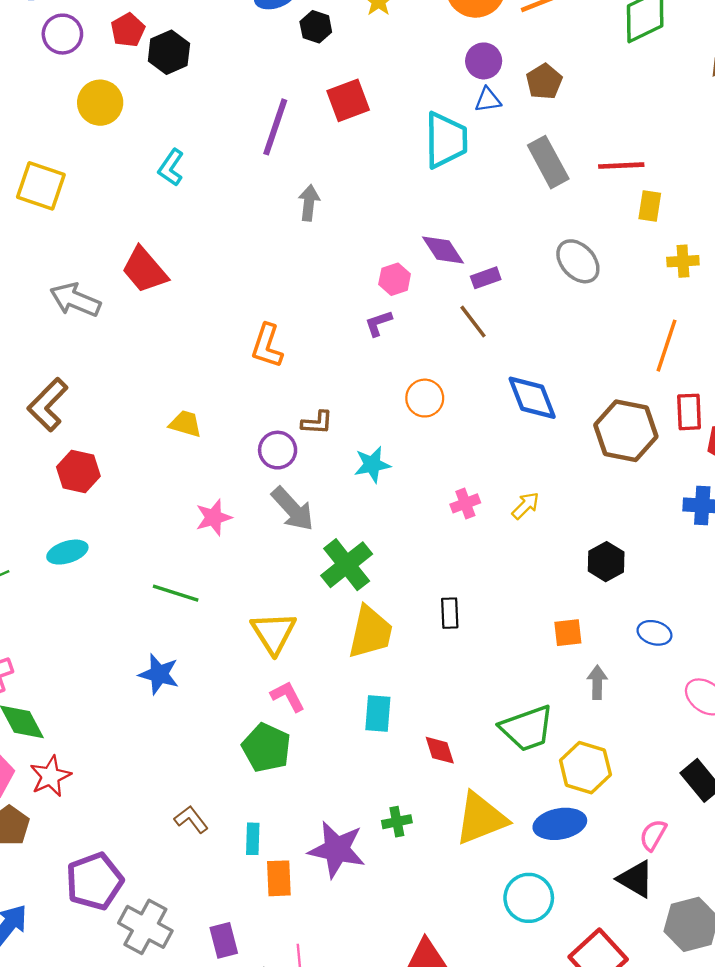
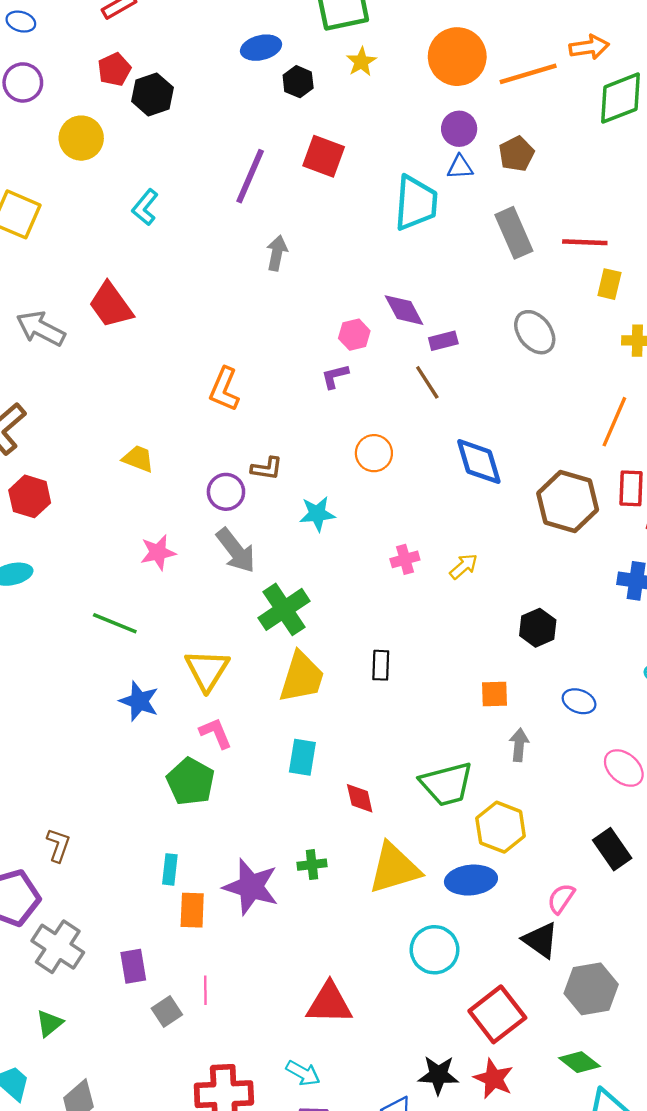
purple circle: (62, 34) -> (23, 82), moved
red square: (348, 100) -> (324, 156), turned 36
blue star: (159, 674) -> (139, 701), moved
brown L-shape: (191, 819) -> (58, 845), moved, turned 52

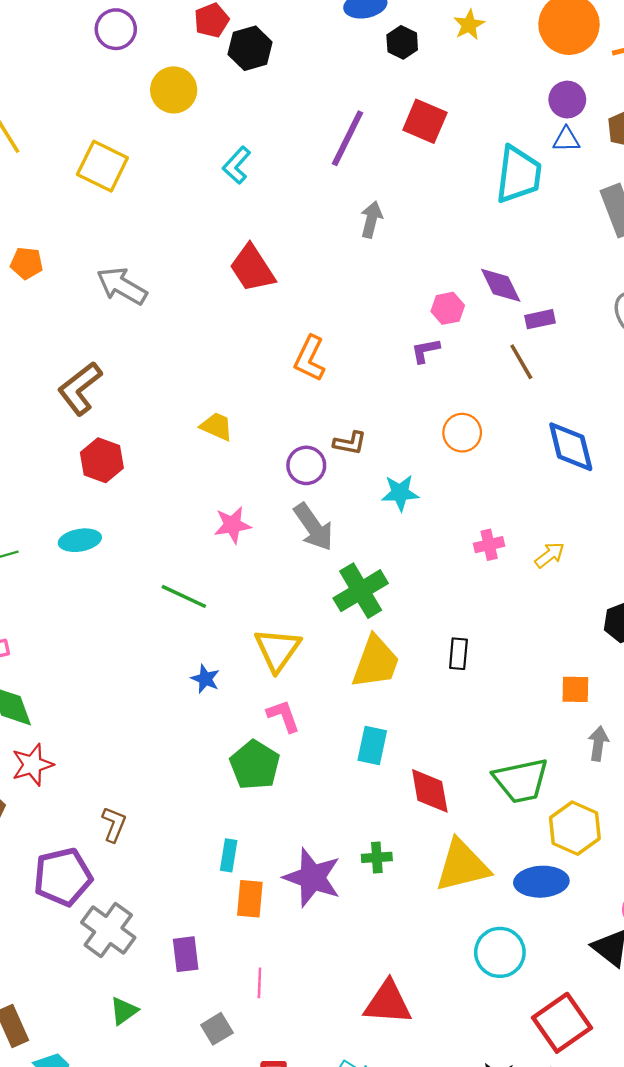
red trapezoid: (111, 305) -> (252, 268), moved
blue star: (139, 701) -> (205, 679), size x0.7
red diamond: (360, 798) -> (430, 791), size x1.4
gray square: (167, 1012) -> (217, 1029), moved
green triangle: (49, 1023) -> (124, 1011), moved

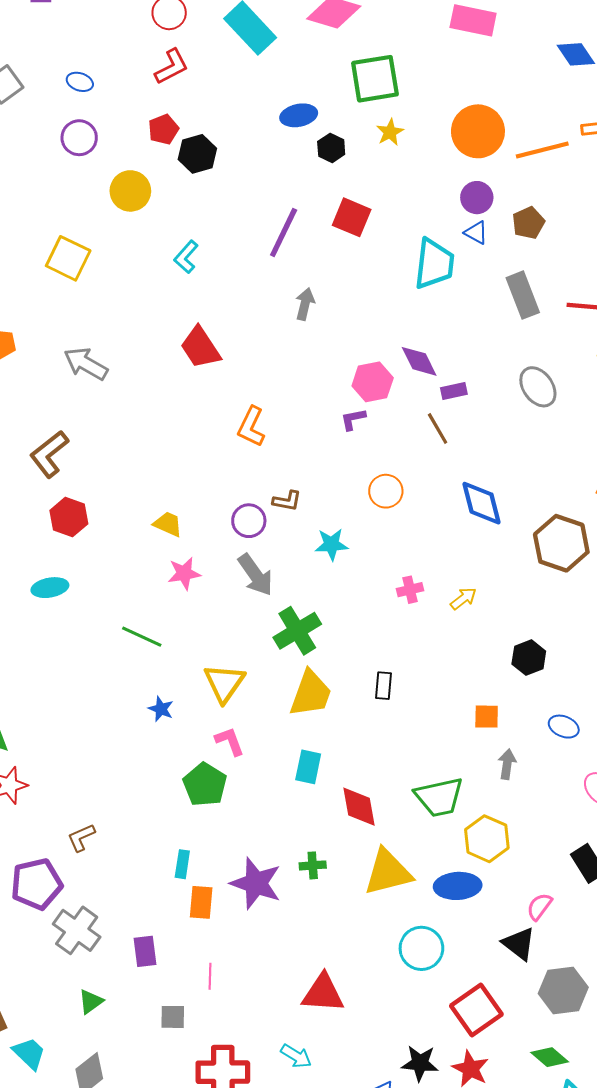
blue triangle: (566, 139) -> (476, 233), turned 30
pink hexagon: (448, 308) -> (373, 382), size x1.4
yellow trapezoid: (217, 426) -> (168, 524), moved
brown L-shape: (114, 824) -> (81, 838), turned -136
gray square: (217, 1029) -> (173, 1017), turned 32

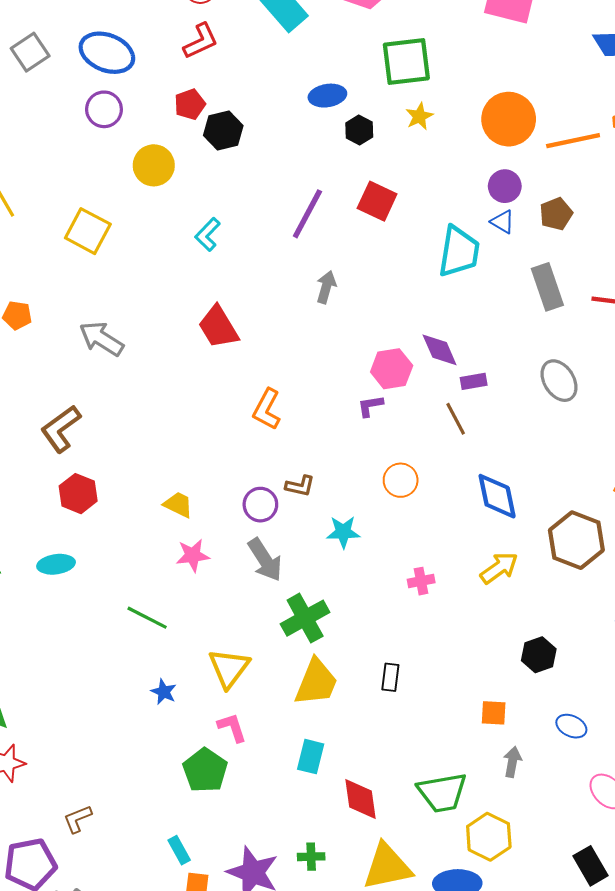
blue ellipse: (80, 82) -> (107, 53), size x2.0
yellow arrow: (463, 598) -> (499, 568), moved, size x1.4
cyan rectangle: (182, 864) -> (179, 850), turned -40

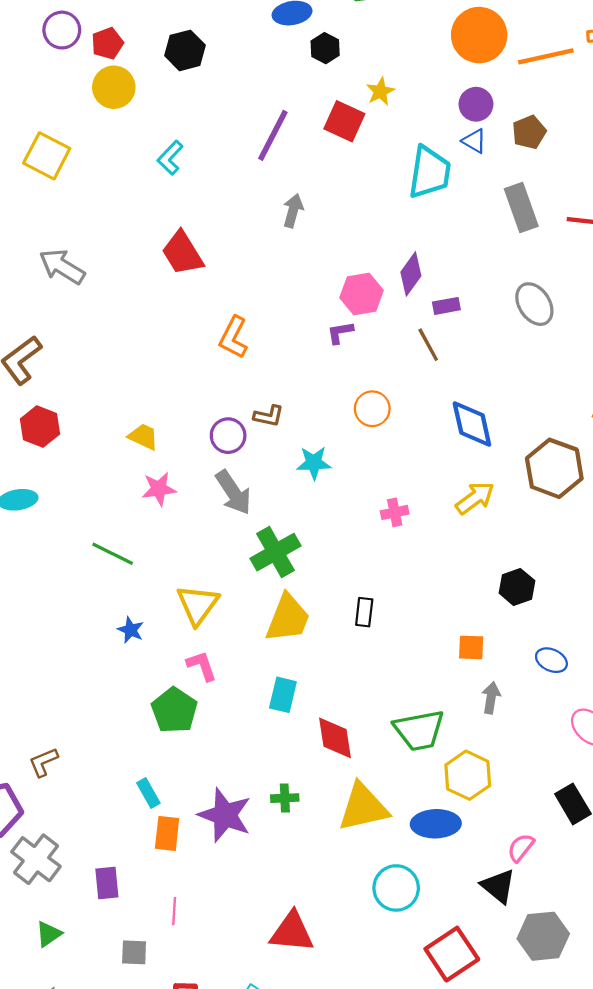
red pentagon: (190, 104) -> (107, 43), moved
yellow star: (419, 116) -> (380, 91), moved
purple diamond: (440, 350) -> (411, 274), turned 60

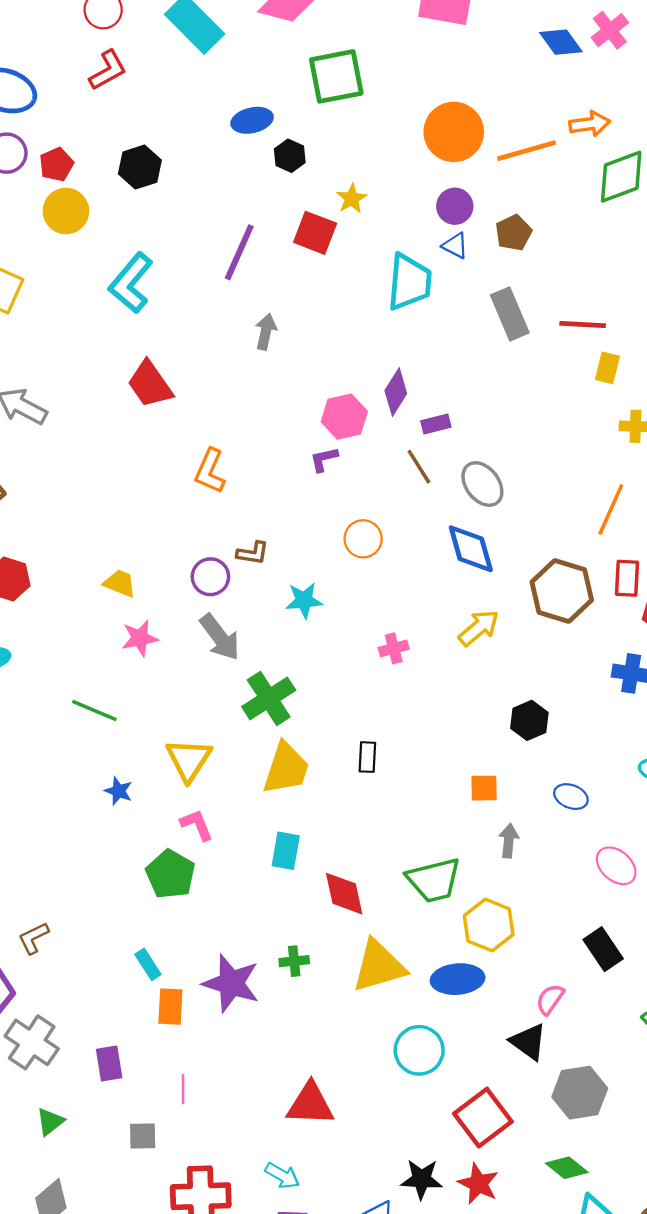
cyan L-shape: (170, 158) -> (131, 283), size x1.6
gray ellipse: (534, 304) -> (482, 484), moved

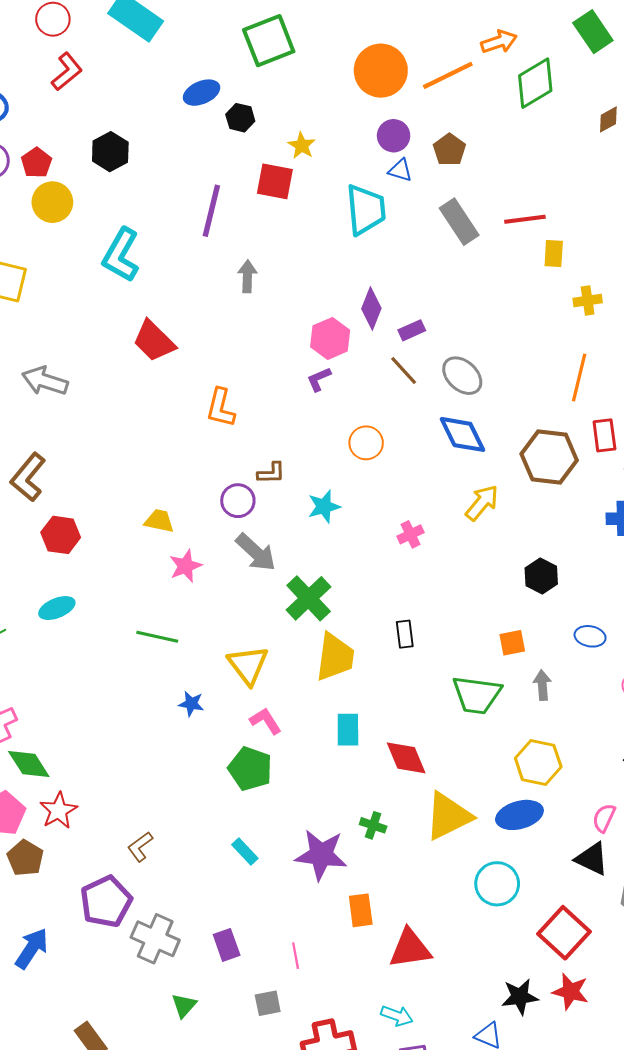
green trapezoid: (434, 880) -> (477, 695), moved, turned 32
green cross: (294, 961) -> (373, 825), turned 35
orange rectangle: (170, 1007) -> (361, 910), moved

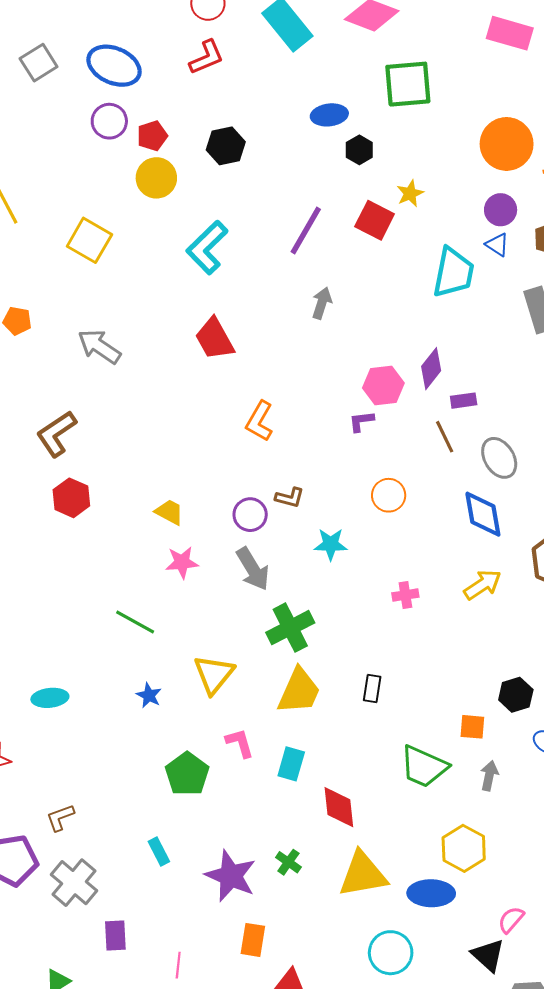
black hexagon: (541, 576) -> (516, 695), moved
cyan ellipse: (57, 608) -> (50, 698), moved
pink L-shape: (266, 721) -> (240, 743), moved
gray cross: (155, 939) -> (74, 883), moved

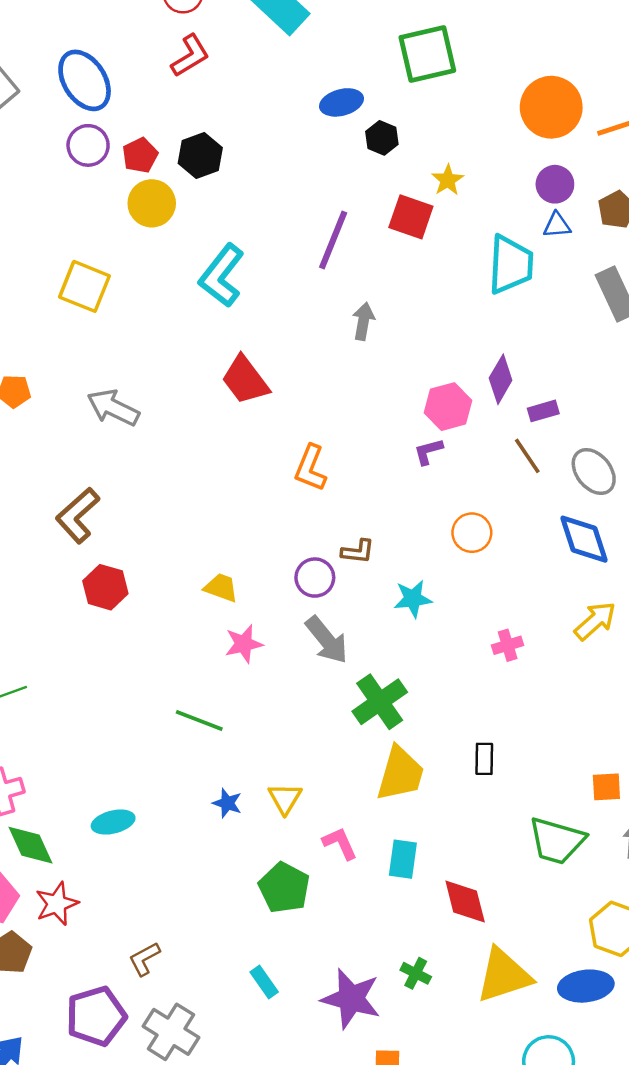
blue ellipse: (114, 66) -> (85, 80), turned 42
black hexagon: (226, 146) -> (200, 156), moved
blue triangle: (497, 245) -> (557, 225), turned -30
yellow triangle: (214, 674) -> (285, 799), moved, size x0.7

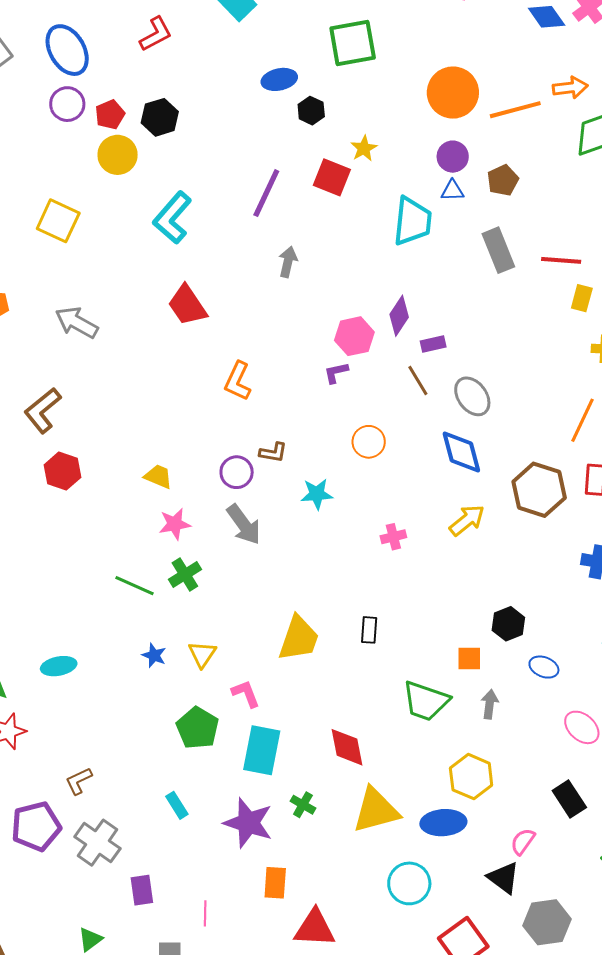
green cross: (380, 702) -> (185, 574), moved, size x0.7
cyan rectangle: (403, 859) -> (262, 750), moved, size x1.5

